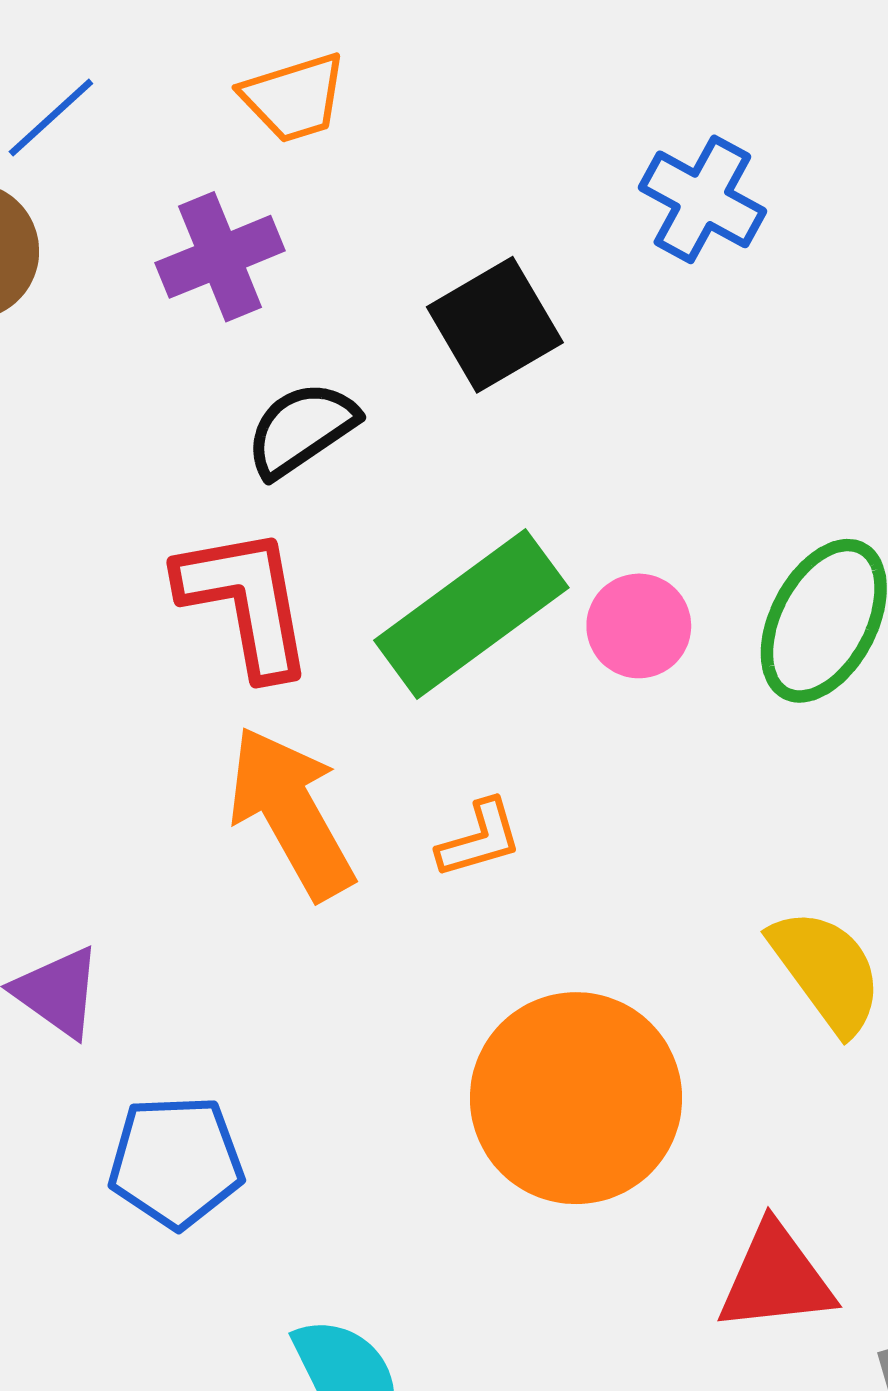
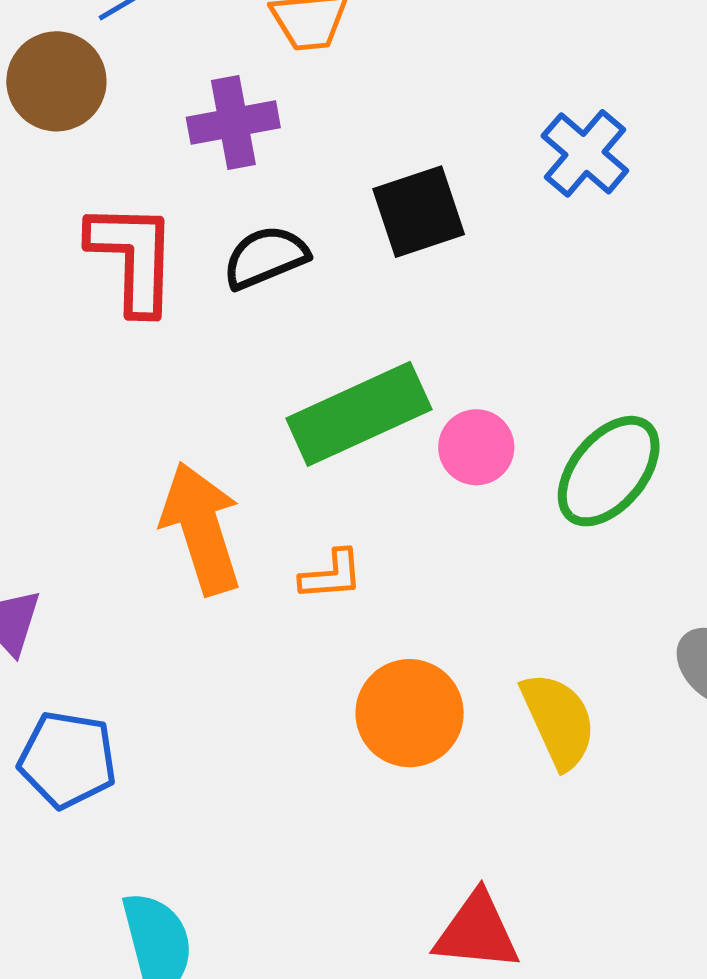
red L-shape: (246, 602) -> (133, 258), moved
orange circle: (576, 1098) -> (410, 713), moved, size x0.7

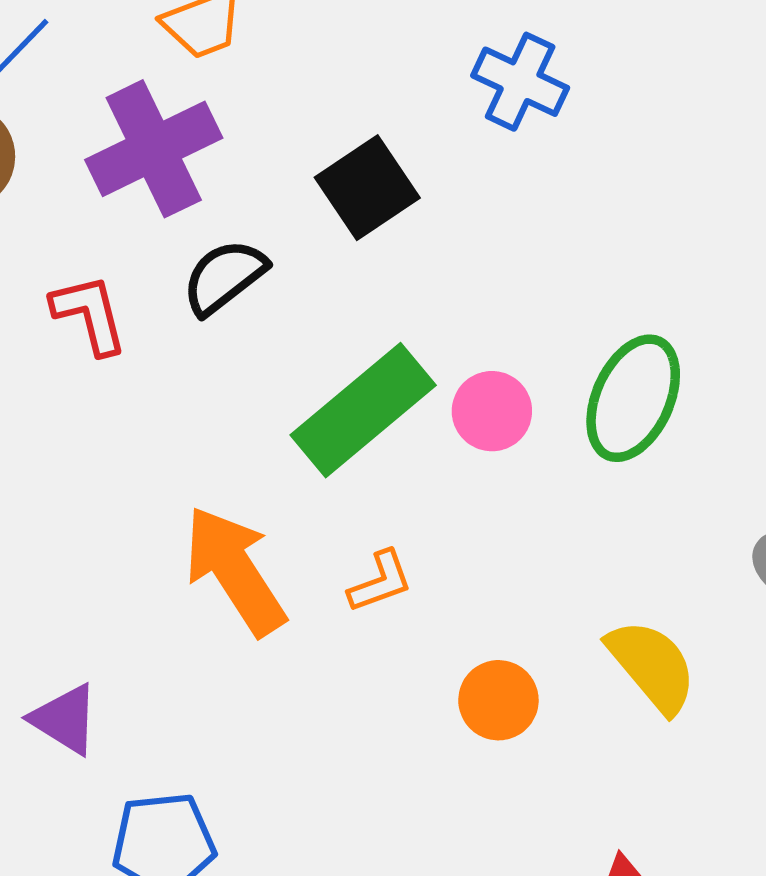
purple cross: (233, 123) -> (154, 149), size x1.4
red L-shape: (133, 258) -> (89, 314), size x0.7
orange circle: (410, 713) -> (498, 700), size x0.7

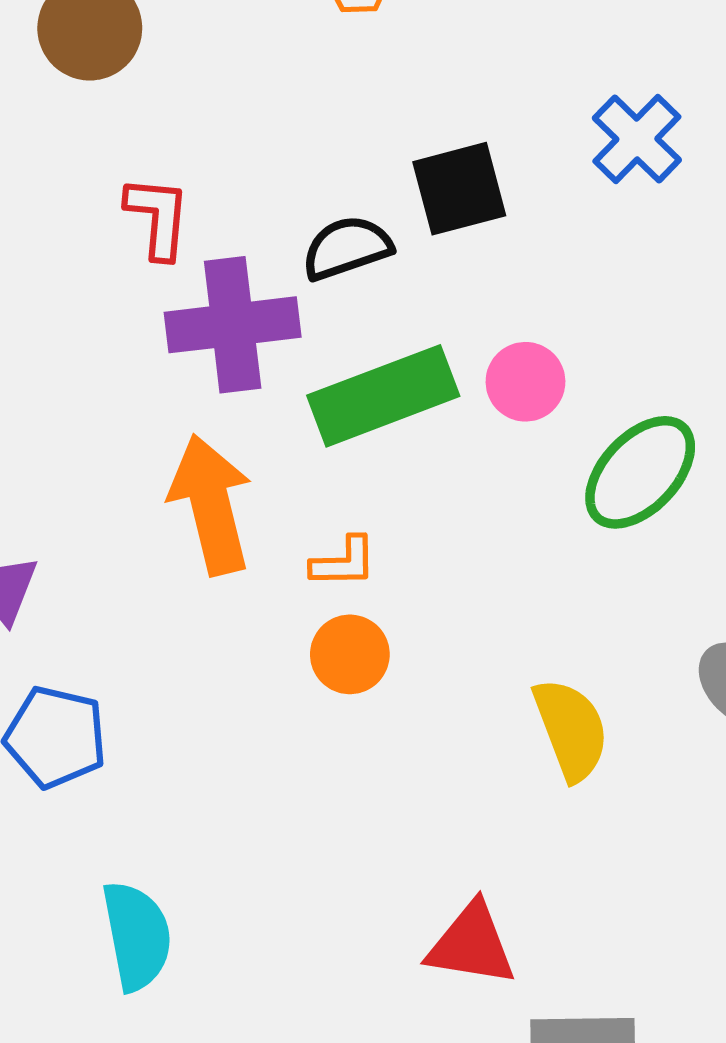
purple cross: (154, 149) -> (233, 325), moved
black semicircle: (224, 277) -> (347, 248), moved
pink circle: (492, 411) -> (525, 382), moved
orange circle: (498, 700) -> (350, 654), moved

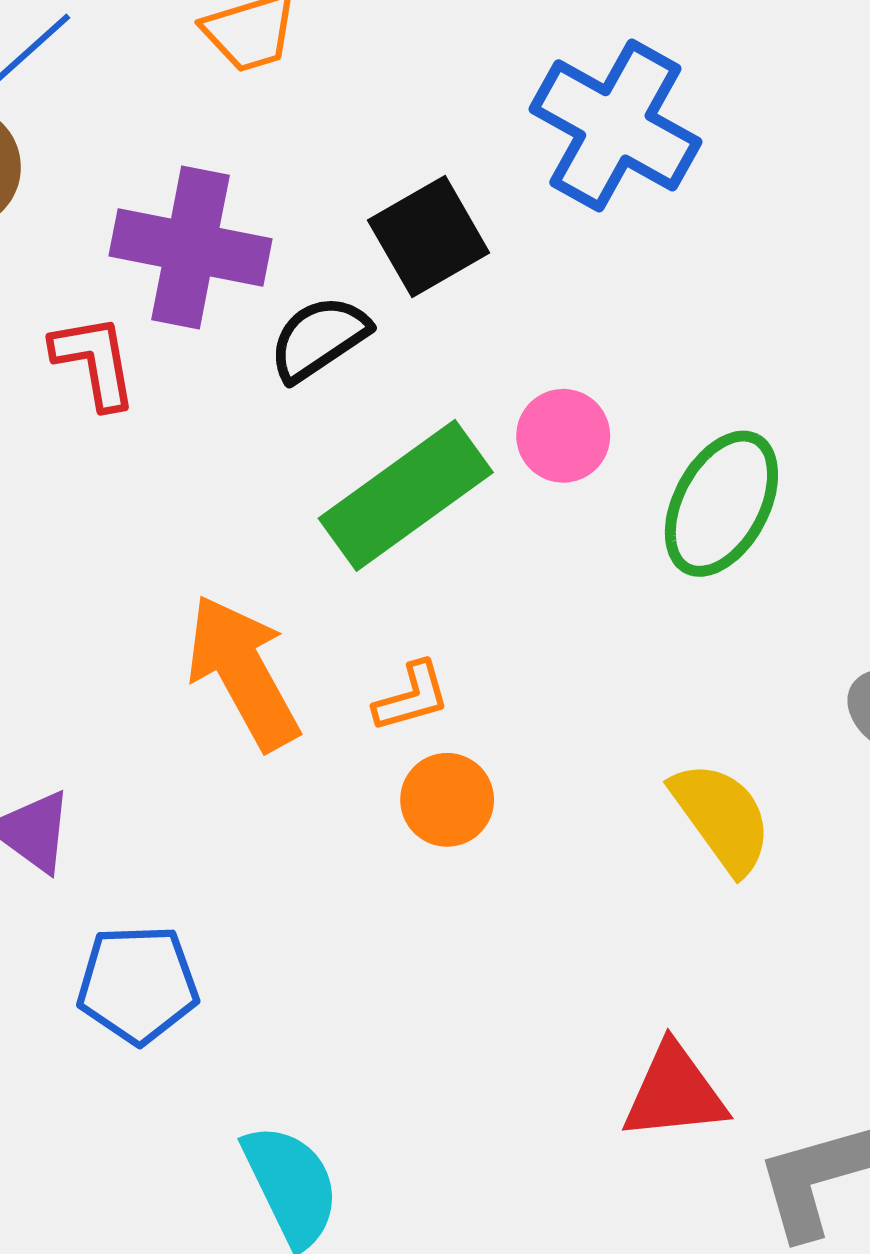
blue cross: (637, 139) -> (615, 125), size x1.5
purple cross: (233, 325) -> (190, 247), moved, turned 33

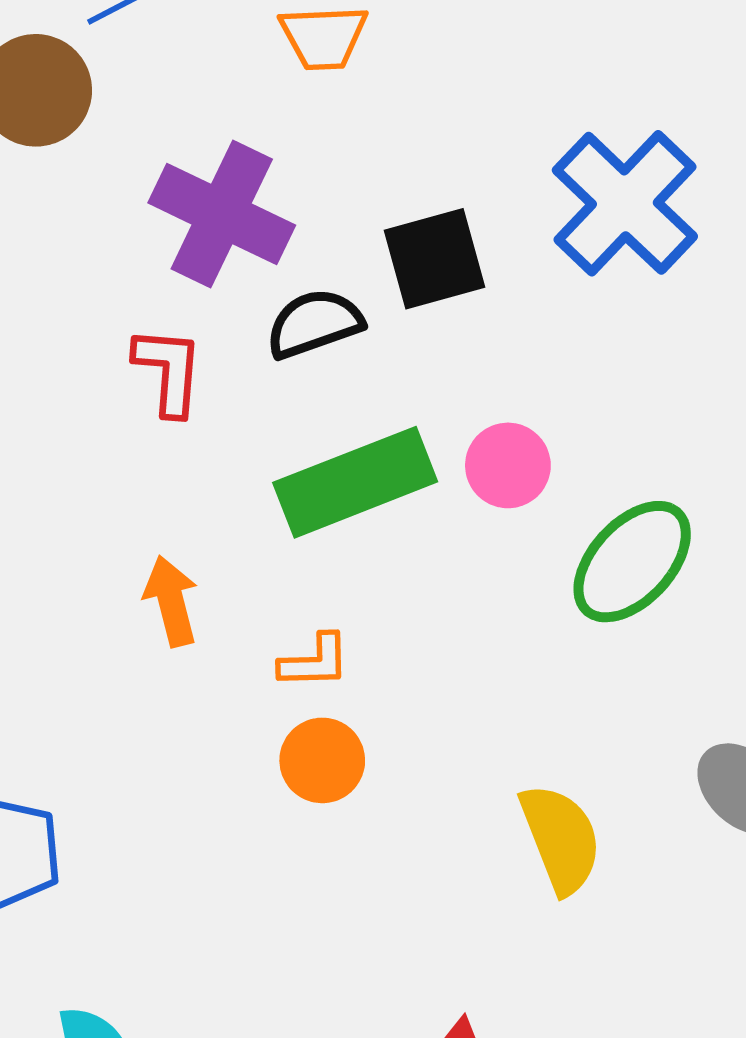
red L-shape: (94, 362) -> (168, 371), moved
orange arrow: (243, 672) -> (171, 601), size x0.6

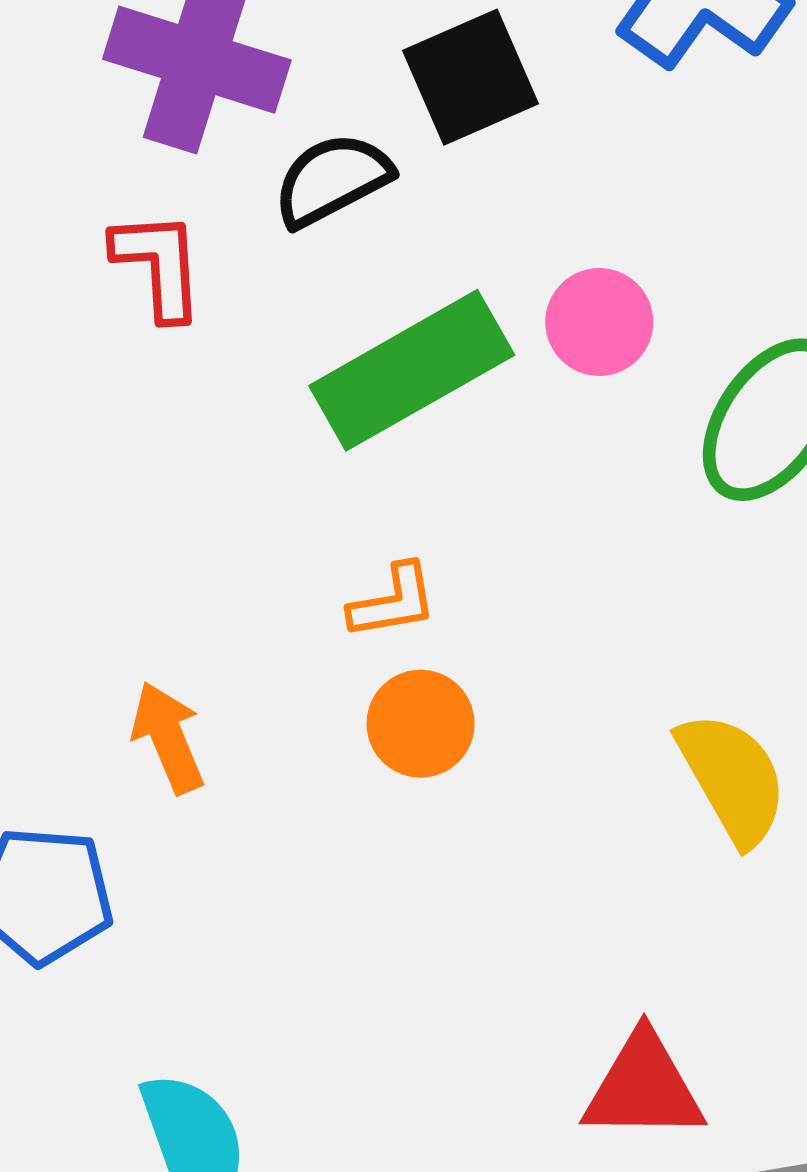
orange arrow: (171, 601) -> (168, 737), moved

